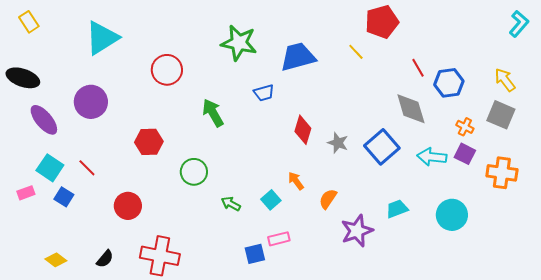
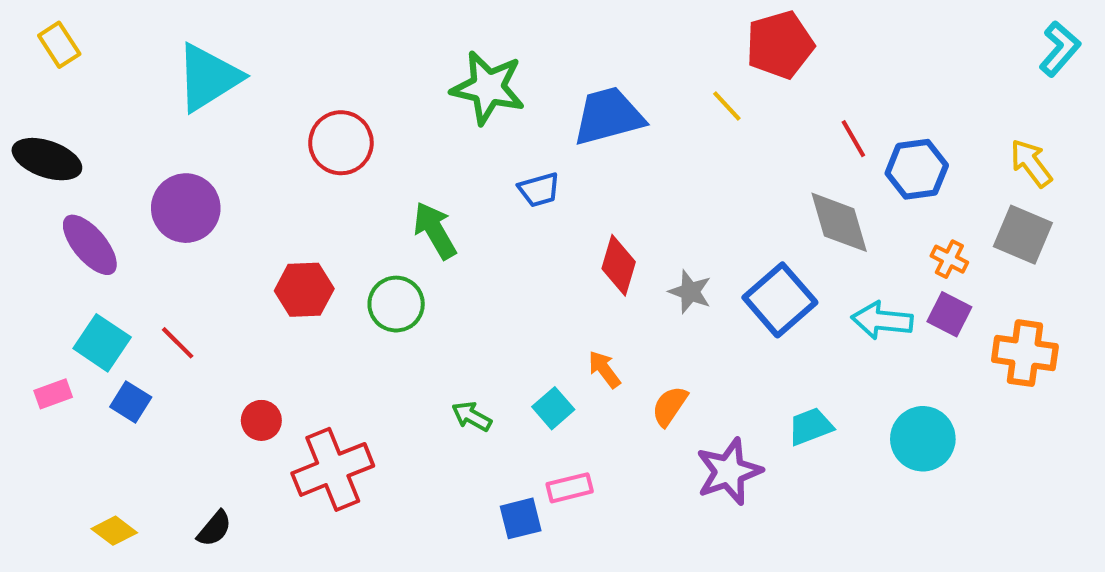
green circle: (194, 172) -> (396, 304), moved
red circle: (128, 206) -> (261, 420), size x0.7
red cross: (160, 256) -> (333, 469), moved, turned -33

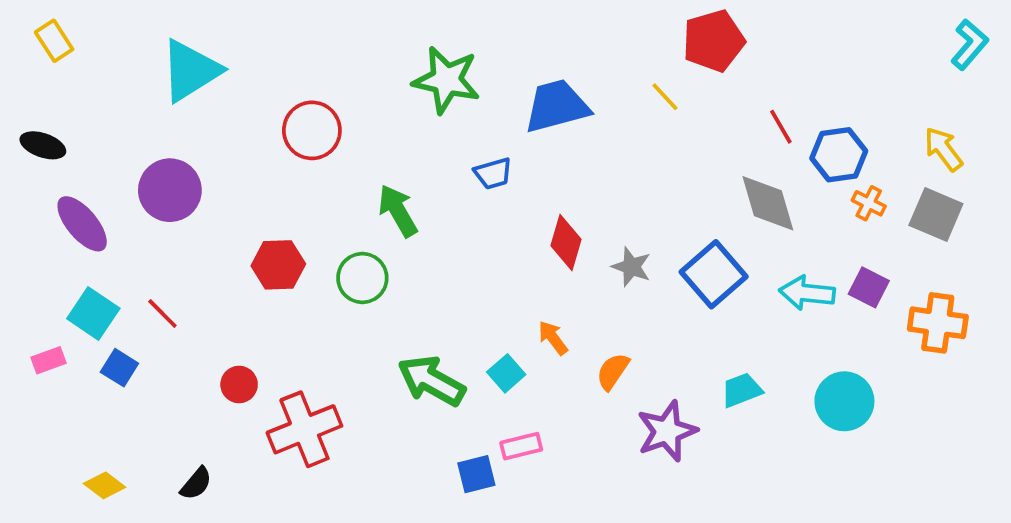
black ellipse: (47, 159) -> (43, 145), size x0.7
orange cross: (949, 259) -> (869, 203), moved
green arrow: (472, 416) -> (431, 381), size x1.8

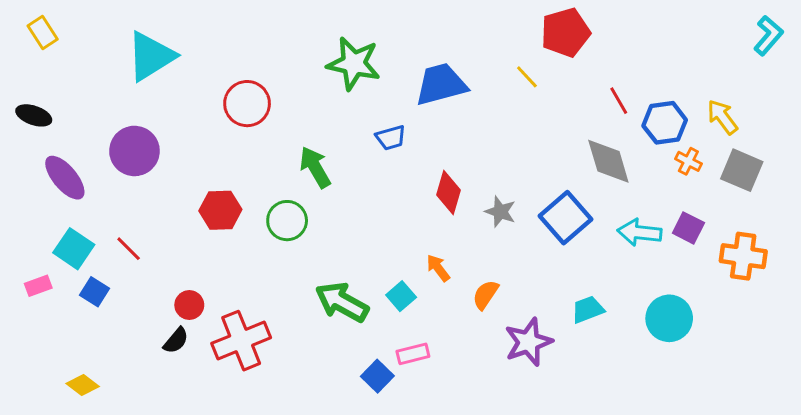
yellow arrow: (943, 149) -> (722, 117), moved
blue square: (476, 474) -> (377, 376), turned -32
black semicircle: (196, 484) -> (176, 341), moved

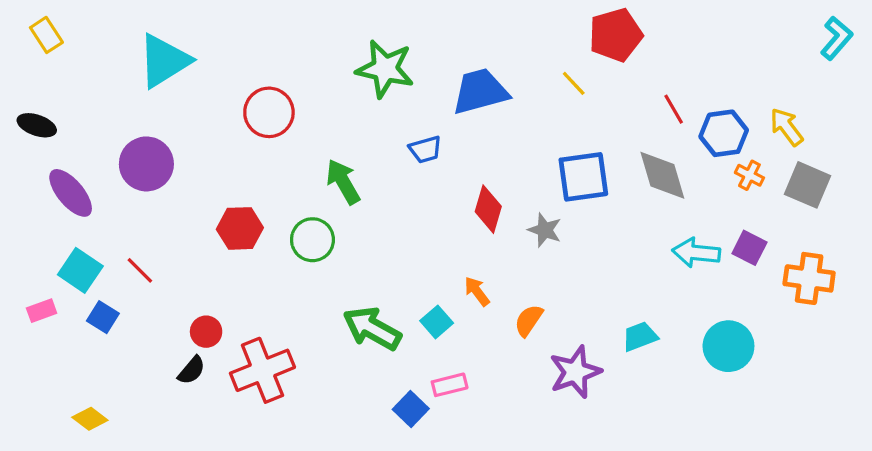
blue square: (565, 218) -> (583, 177), moved, turned 33

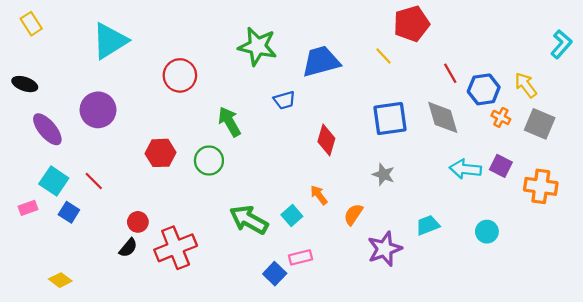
cyan L-shape: (837, 38) -> (561, 44), moved
gray star: (545, 230) -> (383, 175), moved
cyan circle: (728, 346) -> (487, 232), size x0.7

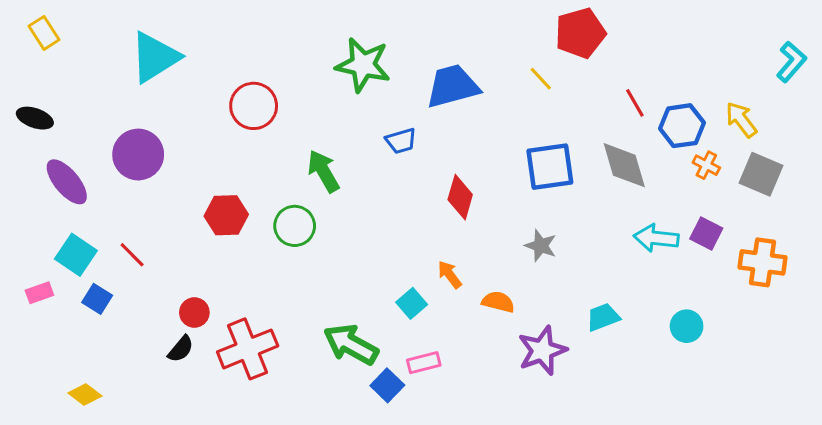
orange semicircle: (353, 214) -> (498, 302), turned 70
green arrow: (249, 220) -> (351, 344), moved

